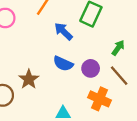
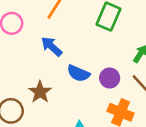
blue arrow: (64, 31) -> (52, 47), moved

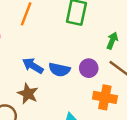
blue arrow: (52, 47) -> (33, 66), moved

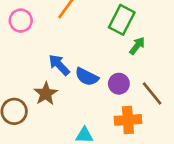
green arrow: (112, 41) -> (137, 46), moved
orange cross: (105, 97) -> (128, 120), turned -30

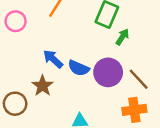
purple circle: (119, 84) -> (108, 72), size x1.5
orange cross: (128, 120) -> (134, 110), moved

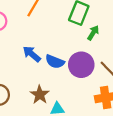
brown star: (43, 86) -> (40, 95), moved

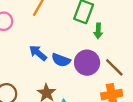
green arrow: (93, 33) -> (98, 31), turned 152

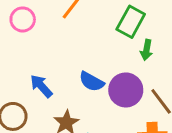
blue arrow: (38, 53) -> (41, 86), moved

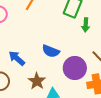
purple circle: (126, 90) -> (75, 68), moved

